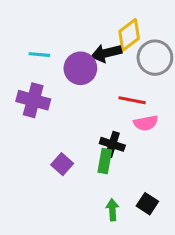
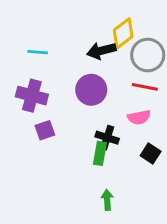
purple circle: (80, 68) -> (91, 90), moved
red line: (132, 100) -> (145, 87), moved
purple square: (62, 164) -> (45, 130), moved, turned 30
black square: (147, 204) -> (151, 153), moved

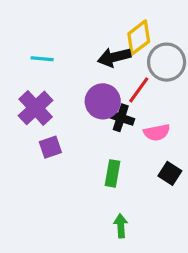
red line: (145, 87) -> (139, 90), moved, turned -65
purple cross: (32, 96) -> (36, 108), turned 32
black cross: (107, 138) -> (121, 118), moved

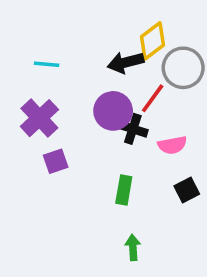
black square: (170, 173) -> (187, 190), turned 30

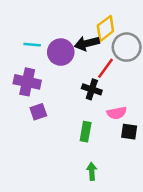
purple circle: (113, 111) -> (61, 52), moved
purple cross: (39, 118) -> (27, 82), turned -35
pink semicircle: (172, 145) -> (117, 113), moved
black square: (187, 190) -> (129, 132), turned 35

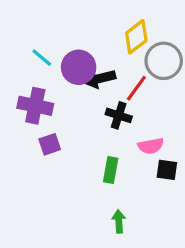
black arrow: (87, 43) -> (99, 79), moved
cyan line: (32, 45) -> (42, 58), turned 35

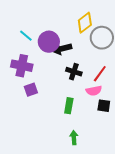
red line: (136, 88) -> (100, 74), moved

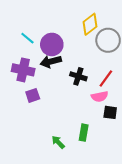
black arrow: (62, 49) -> (51, 61), moved
green rectangle: (69, 106) -> (84, 133), moved
green arrow: (74, 138) -> (58, 142), moved, turned -40

